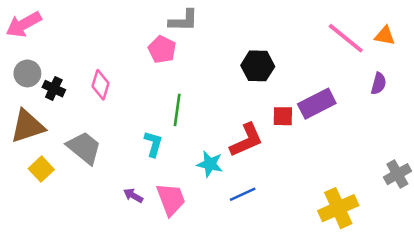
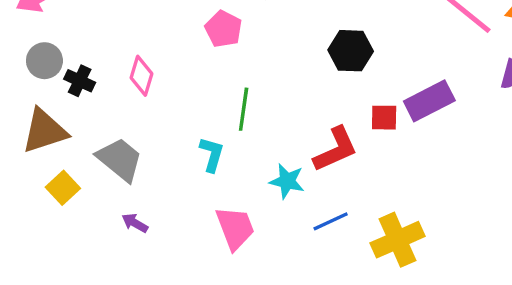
purple arrow: (133, 196) -> (135, 223), moved
yellow cross: (338, 208) -> (397, 240), moved

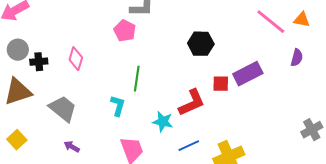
black cross: (80, 81) -> (39, 62), turned -30
yellow square: (63, 188) -> (17, 140), moved

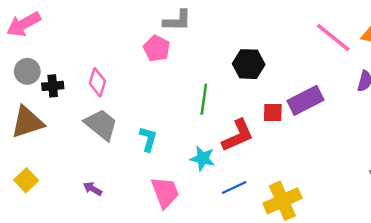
green line: (137, 79) -> (204, 99), moved
gray trapezoid: (63, 109) -> (101, 125), moved

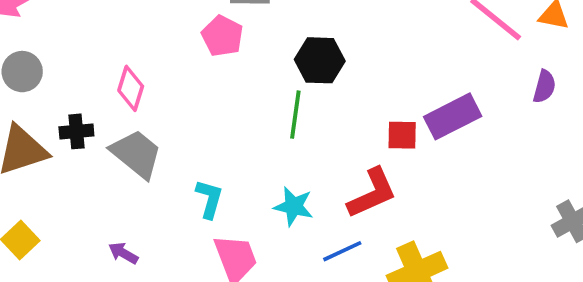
black hexagon: (249, 64) -> (320, 60), moved
black cross: (53, 86) -> (76, 131), moved
red L-shape: (238, 135) -> (372, 193), moved
cyan L-shape: (148, 139) -> (209, 199), moved

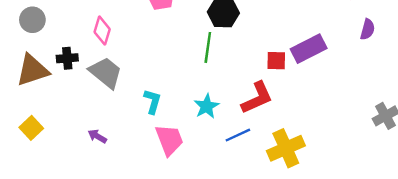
cyan star: (294, 206) -> (207, 106), turned 30

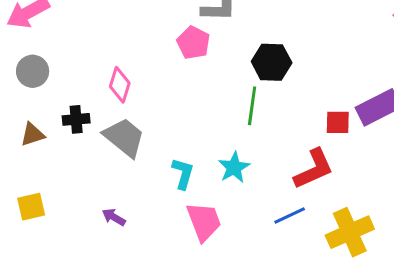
brown triangle: (32, 70) -> (33, 134), size x0.6
cyan star: (207, 106) -> (234, 167), moved
yellow square: (31, 128) -> (31, 207), turned 30

